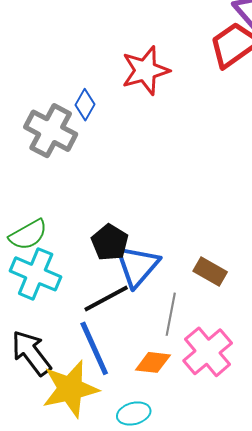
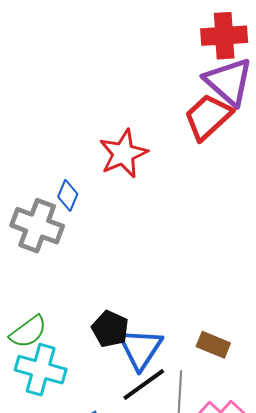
black line: (106, 298) -> (144, 385), moved

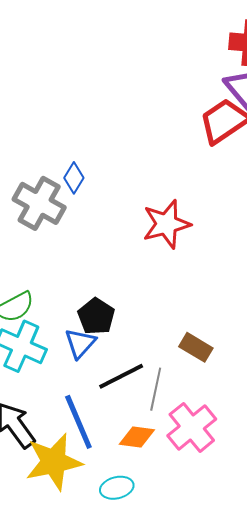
red star: (123, 154) -> (166, 224), moved
blue triangle: (140, 349) -> (80, 343), moved, size x0.7

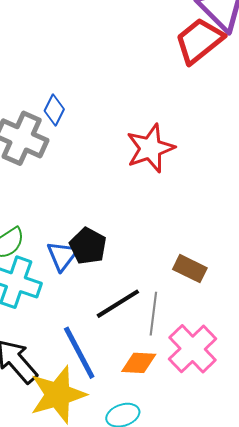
blue triangle: (80, 343) -> (62, 256), moved

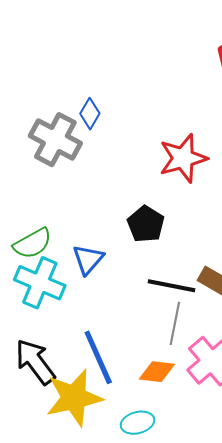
black pentagon: (88, 246) -> (146, 224), moved
black line: (118, 304) -> (171, 286), moved, turned 39

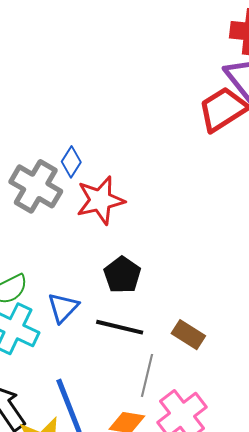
red star: (183, 158) -> (100, 200), moved
black line: (171, 286) -> (120, 327), moved

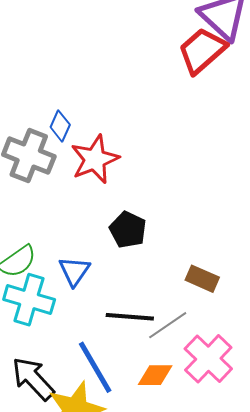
black line: (120, 327) -> (130, 317), moved
gray line: (147, 375) -> (168, 325), turned 51

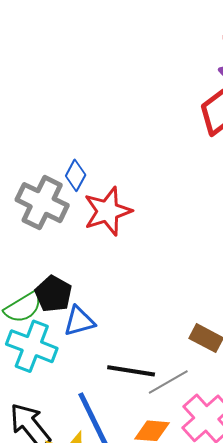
black pentagon: (128, 230) -> (53, 294), moved
blue triangle: (74, 271) -> (79, 321), turned 36

